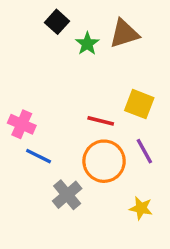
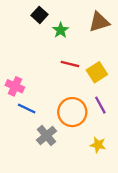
brown triangle: (124, 34) -> (99, 22), moved
yellow square: (139, 104) -> (97, 72), turned 36
red line: (101, 121) -> (70, 64), moved

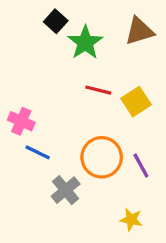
green star: (61, 30) -> (85, 43), size x1.5
purple line: (100, 105) -> (141, 166), moved
yellow star: (98, 145) -> (131, 220), moved

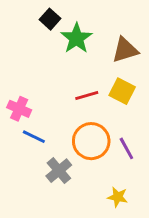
brown triangle: (139, 31) -> (125, 50), moved
red line: (98, 90) -> (87, 96), moved, turned -30
yellow square: (136, 102) -> (122, 91), turned -30

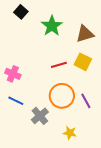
black square: (50, 19) -> (21, 12), moved
blue line: (34, 137) -> (16, 101), moved
yellow star: (118, 197) -> (70, 133), moved

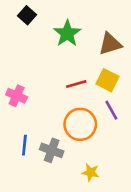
blue line: (16, 101) -> (24, 145), moved, turned 70
purple line: (86, 101) -> (111, 110), moved
gray cross: (40, 116) -> (52, 150), turned -30

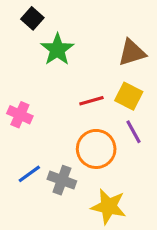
green star: (67, 33) -> (57, 49), moved
blue line: (24, 145) -> (29, 174), turned 48
yellow star: (91, 172) -> (109, 206), size x1.6

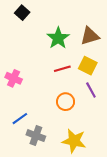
green star: (57, 49) -> (58, 38), moved
orange circle: (96, 149) -> (66, 102), size x0.7
gray cross: (62, 180) -> (36, 136), moved

